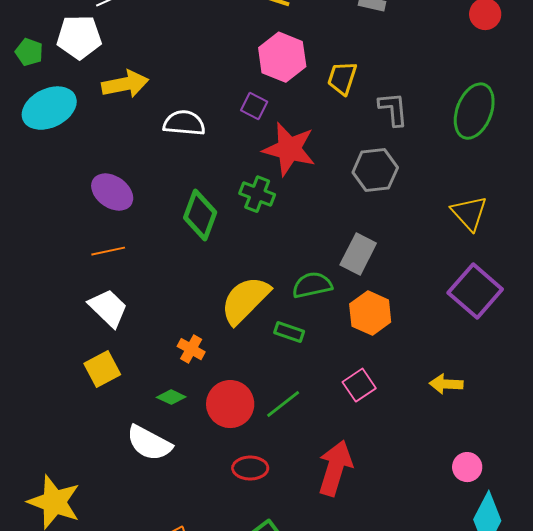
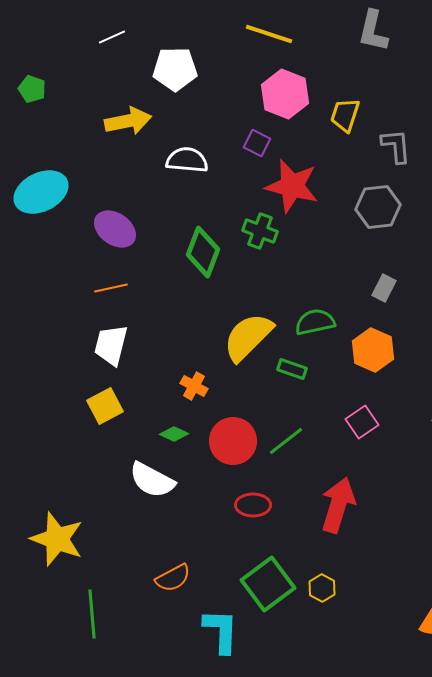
white pentagon: (79, 37) -> (175, 69), moved
cyan ellipse: (49, 108) -> (41, 192), moved
gray rectangle: (358, 254) -> (384, 288), moved, size x0.7
white trapezoid: (108, 308) -> (111, 345), turned -120

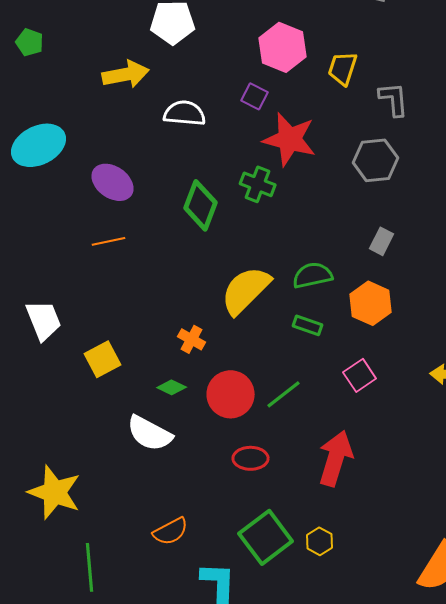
white trapezoid: (111, 345) -> (44, 320), moved, turned 144
green rectangle: (292, 369) -> (308, 325), moved

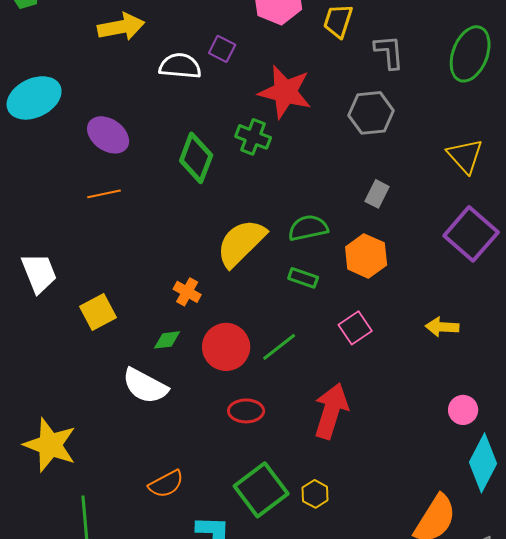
purple square: (255, 96) -> (222, 49), moved
green diamond: (172, 387) -> (167, 340), turned -32

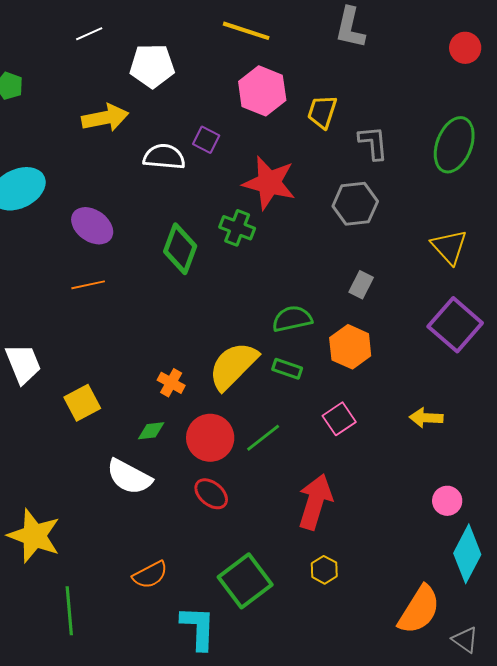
yellow semicircle: (241, 243) -> (233, 366), moved
red ellipse: (246, 411) -> (211, 494), moved, turned 40
yellow hexagon: (315, 494) -> (324, 570), moved

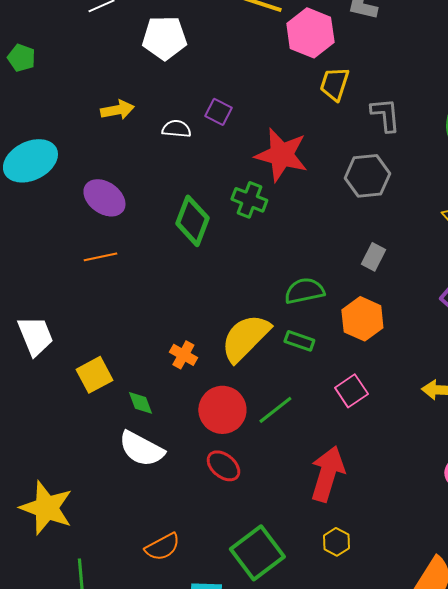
pink hexagon: (262, 91) -> (310, 33), moved
yellow arrow: (105, 118) -> (117, 110), moved, size x0.7
white semicircle: (164, 157) -> (176, 129), size x0.7
green diamond: (151, 431) -> (140, 403), moved, turned 76

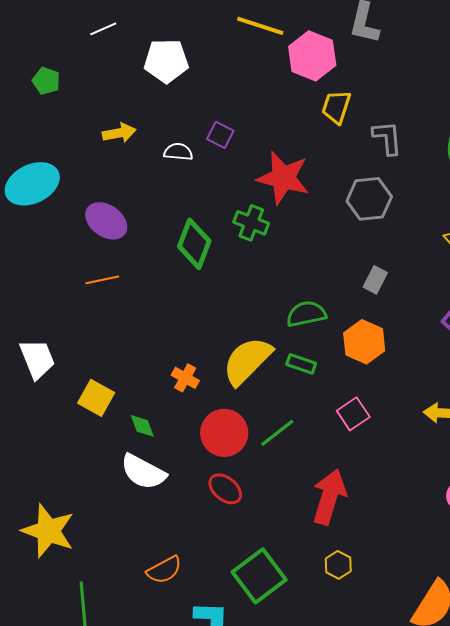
green pentagon: (21, 58) -> (46, 81), moved
yellow square: (94, 375) -> (96, 398), turned -33

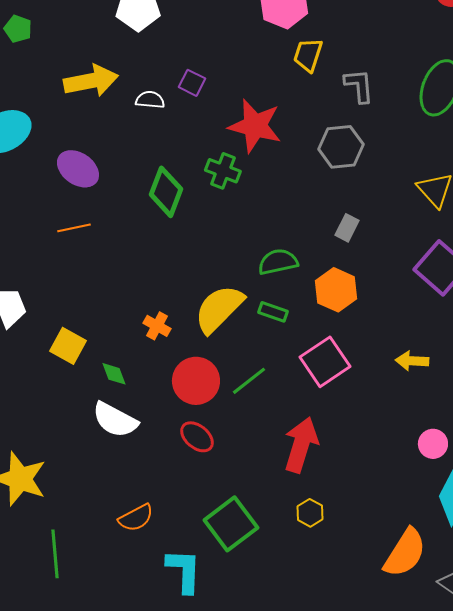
yellow arrow: (119, 133) -> (91, 81), size x1.6
pink square: (353, 414) -> (325, 362), size x1.5

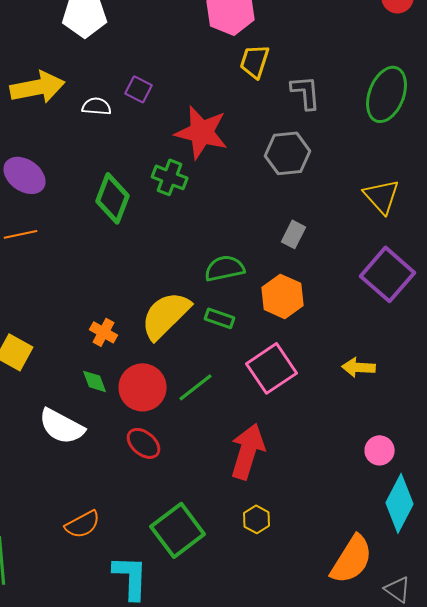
green diamond: (114, 374) -> (95, 381), moved

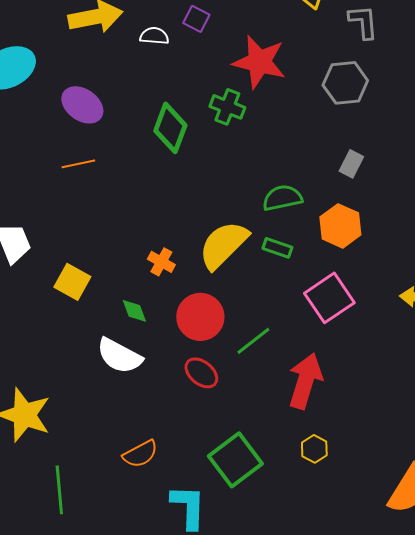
green diamond: (95, 381) -> (134, 311), moved
green line: (196, 387) -> (253, 341), moved

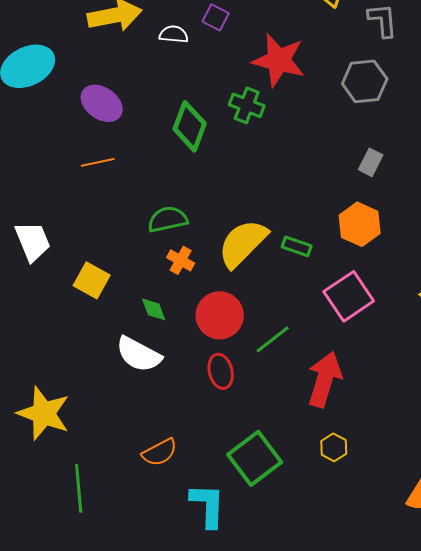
green semicircle: (282, 198) -> (168, 219), moved
red ellipse: (201, 373) -> (221, 371), turned 36

